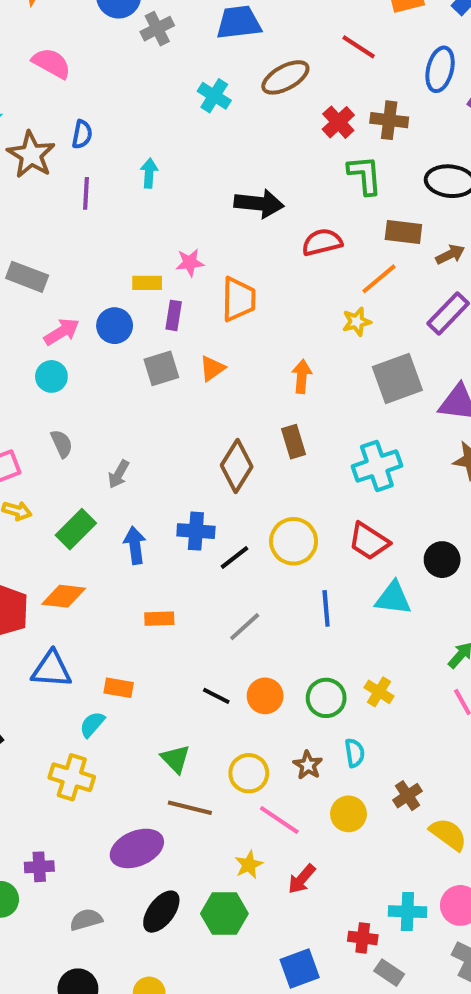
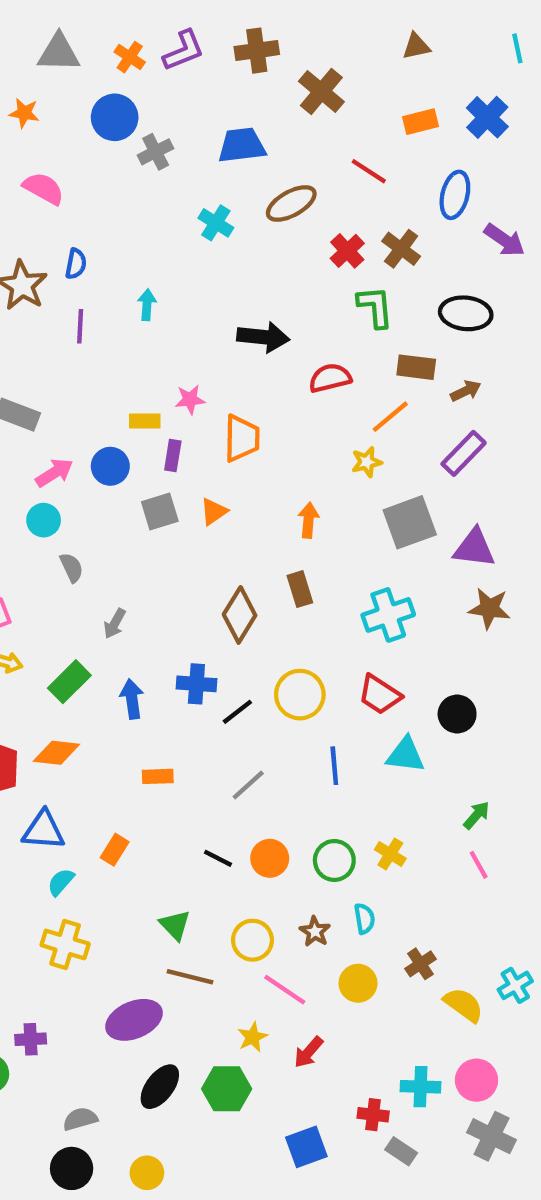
brown cross: (389, 120) -> (401, 249), turned 30
gray semicircle: (62, 444) -> (72, 568), moved
orange rectangle: (119, 688) -> (115, 850), turned -68
cyan semicircle: (92, 724) -> (61, 882), moved
gray semicircle: (86, 920) -> (80, 1119), moved

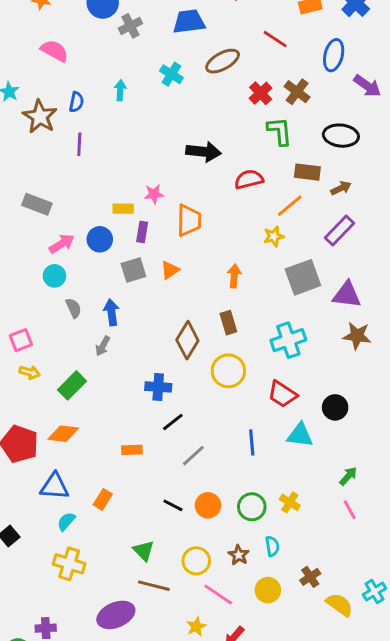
cyan arrow: (147, 305) -> (120, 90), moved
yellow circle: (300, 695) -> (228, 371), moved
blue arrow: (132, 699) -> (111, 312), moved
black line: (237, 712) -> (173, 422), moved

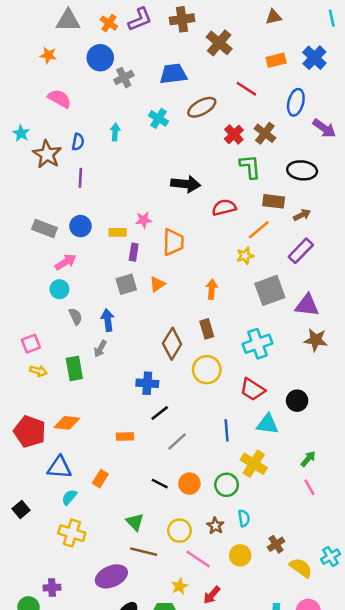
blue circle: (100, 239) -> (80, 226), moved
green rectangle: (72, 385) -> (74, 368), moved, turned -55
yellow cross: (290, 502) -> (254, 464), moved, size x1.5

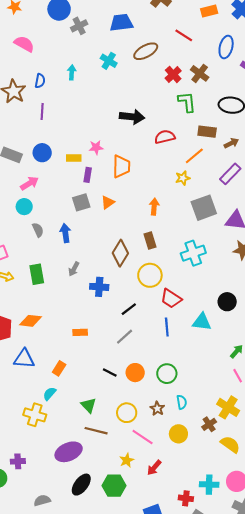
gray arrow: (100, 349) -> (74, 269), moved
red trapezoid: (253, 389) -> (171, 299), moved
black line: (160, 413) -> (129, 309), moved
yellow cross: (254, 464) -> (228, 407), moved
cyan semicircle: (69, 497) -> (50, 394), moved

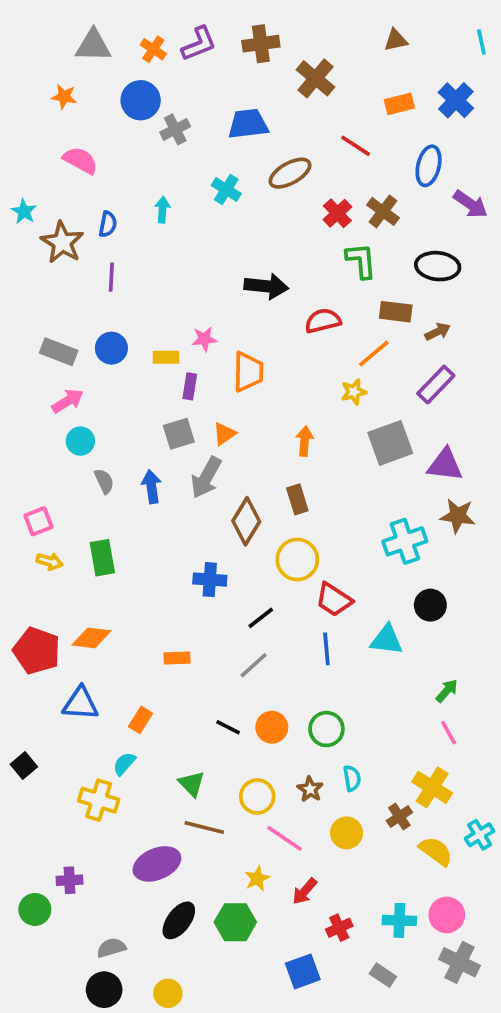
pink arrow: (29, 183) -> (68, 401), moved
cyan cross: (193, 253) -> (405, 541), moved
gray arrow: (74, 269) -> (206, 478), moved, size x1.6
red cross: (186, 498) -> (339, 928), moved, turned -32

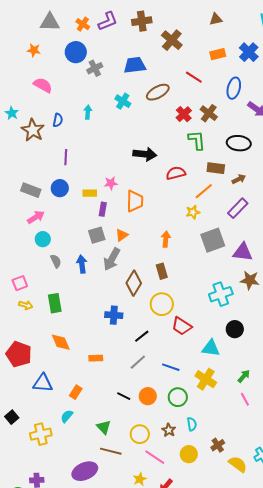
purple line: (111, 277) -> (66, 157), moved
orange diamond: (91, 638) -> (61, 342), moved, turned 60
blue line: (326, 649) -> (171, 367), moved, turned -66
yellow cross: (432, 787) -> (206, 379), moved
yellow cross: (99, 800) -> (41, 434), moved, turned -30

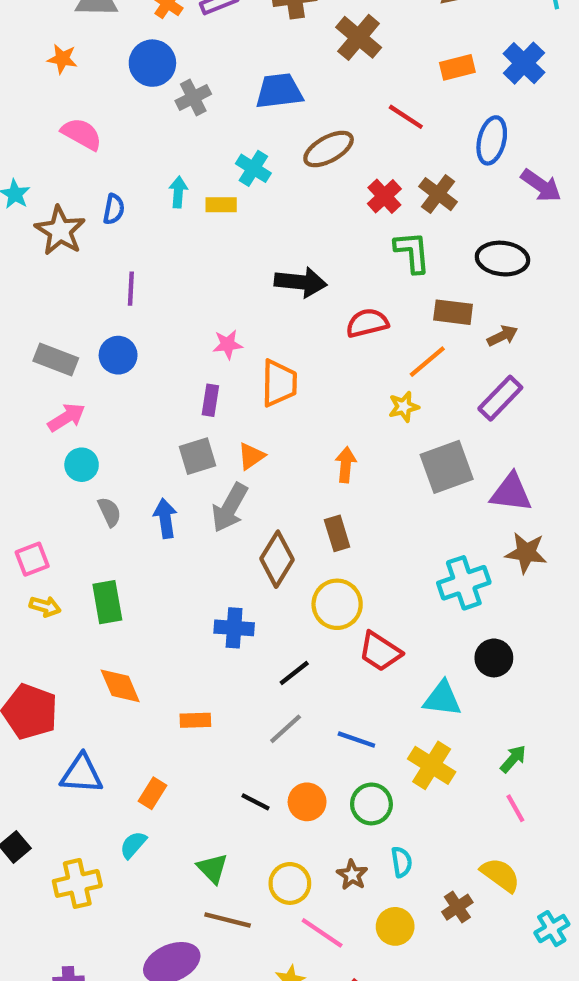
yellow rectangle: (90, 193) -> (221, 205), moved
yellow semicircle: (238, 464) -> (500, 875), moved

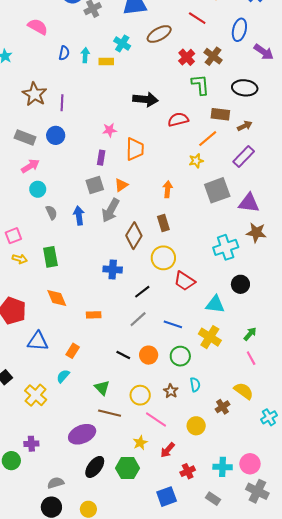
blue semicircle: (114, 209) -> (64, 53), moved
brown star: (60, 231) -> (35, 94), moved
yellow cross: (77, 883) -> (36, 395), turned -35
yellow circle: (395, 926) -> (196, 426), moved

